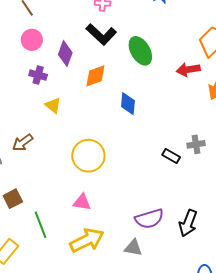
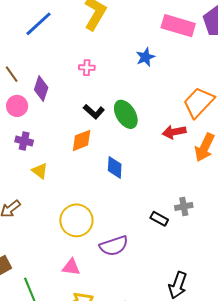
black L-shape: (101, 34) -> (94, 112), moved, size x0.7
purple diamond: (65, 54) -> (41, 89), moved
purple semicircle: (149, 219) -> (114, 246), moved

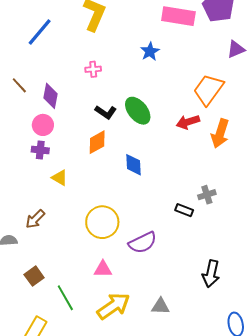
pink circle: (17, 106) -> (43, 125), moved

